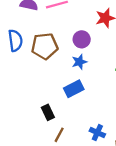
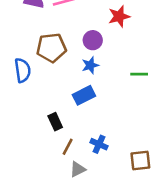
blue semicircle: (15, 40) -> (23, 70), moved
blue cross: (97, 133) -> (99, 144), moved

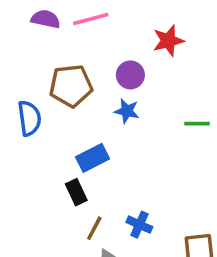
blue star: (90, 65) -> (127, 111), turned 30
blue rectangle: (84, 95) -> (93, 158), moved

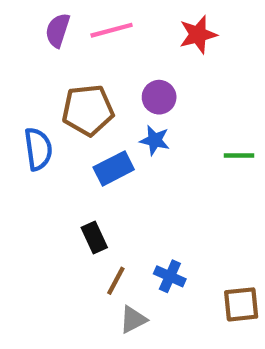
purple semicircle: (46, 19) -> (58, 30), turned -84
red star: (168, 41) -> (198, 35), moved
blue rectangle: (93, 158) -> (114, 168), moved

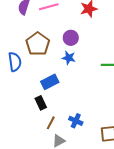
brown pentagon: (88, 110) -> (38, 44), turned -30
blue rectangle: (114, 168) -> (50, 82), moved

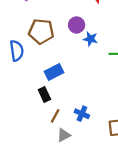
brown pentagon: (38, 44) -> (41, 31), turned -30
blue star: (69, 58) -> (90, 39), moved

